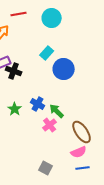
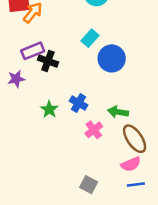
green arrow: (57, 111) -> (118, 112), moved, turned -35

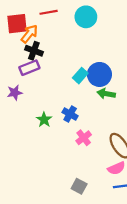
cyan rectangle: (90, 38) -> (80, 76), moved
black cross: (48, 61) -> (34, 51), moved
green arrow: (118, 112) -> (106, 94), moved

